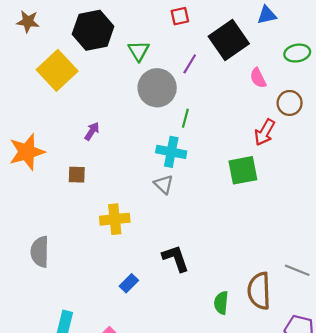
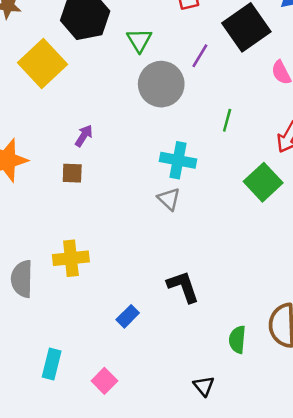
green line: (185, 118) -> (227, 120), moved
green square: (243, 170) -> (263, 182), turned -32
brown square: (77, 175) -> (72, 173), moved
yellow cross: (115, 219) -> (71, 258), moved

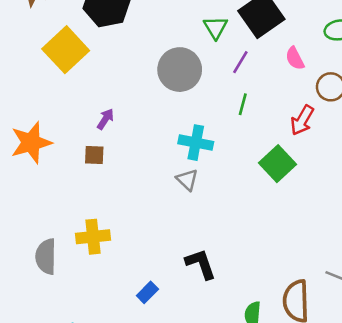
green triangle: (139, 40) -> (216, 27), moved
purple line: (200, 56) -> (240, 62), moved

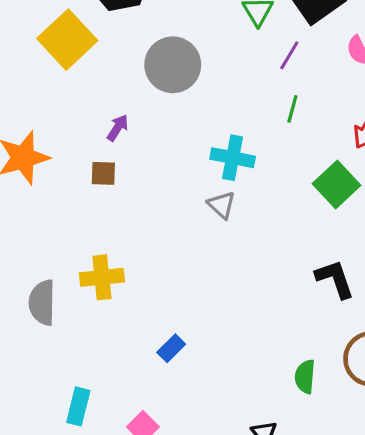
gray circle: (180, 70) -> (173, 65), moved
black L-shape: (201, 264) -> (335, 279), moved

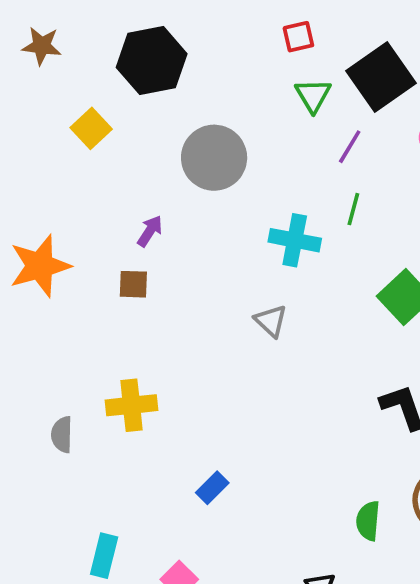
yellow square: (67, 40) -> (91, 128), size x0.6
cyan cross: (233, 158) -> (295, 240), moved
gray semicircle: (42, 303) -> (62, 435), size x0.7

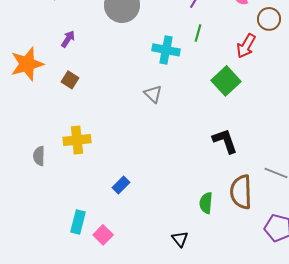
purple arrow: (150, 231) -> (68, 39), moved
brown square: (133, 284) -> (70, 80), moved, turned 30
cyan rectangle: (104, 556) -> (78, 222), moved

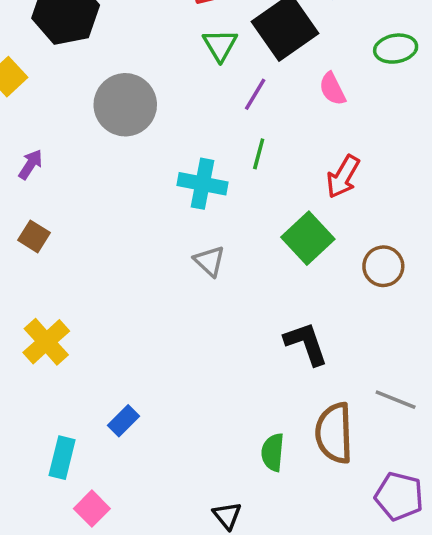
brown circle: (269, 19) -> (383, 266), moved
gray triangle: (153, 94) -> (210, 261), moved
yellow cross: (77, 140) -> (46, 342), turned -36
cyan rectangle: (78, 222) -> (62, 458), moved

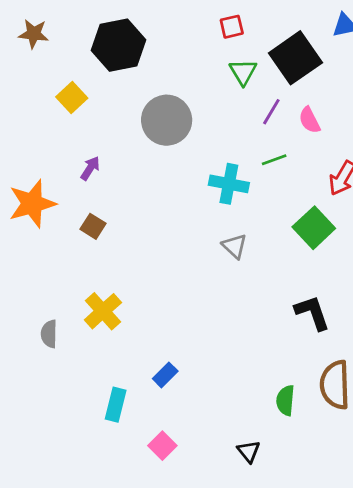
pink semicircle: (332, 89) -> (310, 120), moved
green line: (259, 154) -> (274, 160), turned 55
pink square: (92, 509) -> (162, 446), moved

